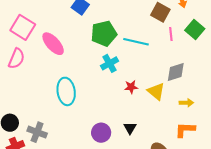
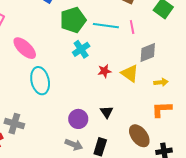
pink line: (171, 34) -> (132, 27), moved
pink ellipse: (53, 44) -> (25, 48), moved

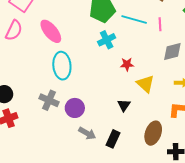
yellow triangle: (130, 73) -> (145, 84), moved
purple circle: (78, 119) -> (75, 108), moved
gray cross: (14, 124) -> (49, 100), moved
brown ellipse: (139, 136) -> (153, 133), turned 50

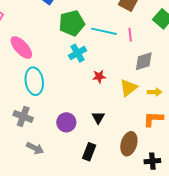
yellow triangle: (145, 84) -> (128, 88), moved, turned 42
purple circle: (75, 108) -> (66, 122), moved
gray arrow: (87, 133) -> (35, 148), moved

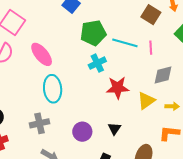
red star: (99, 76) -> (118, 88), size x1.6
gray cross: (23, 116) -> (40, 123), turned -36

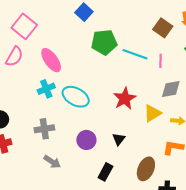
cyan cross: (97, 63) -> (46, 89), moved
red star: (118, 88) -> (125, 98), turned -30
cyan ellipse: (53, 89) -> (76, 97), moved, turned -60

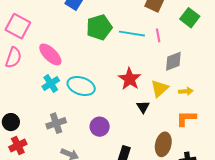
black triangle: (119, 139) -> (143, 107), moved

